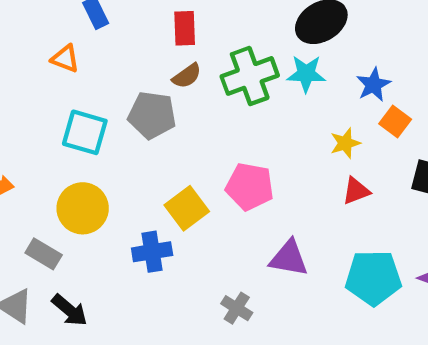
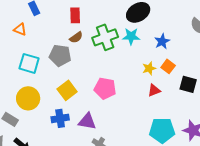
orange square: (395, 122) -> (168, 66), moved
yellow square: (187, 208) -> (67, 90), moved
purple triangle: (289, 258) -> (87, 121), moved

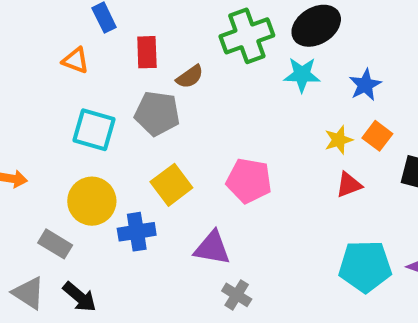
red rectangle: (75, 15) -> (147, 52), moved
green cross: (105, 37) -> (247, 36), moved
blue cross: (60, 118) -> (137, 232), moved

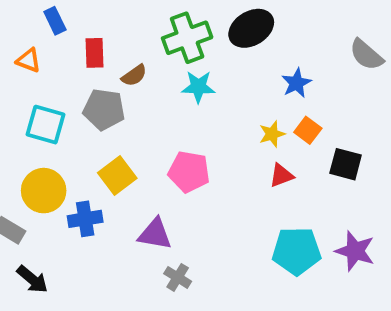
cyan star: (302, 75) -> (198, 87), moved

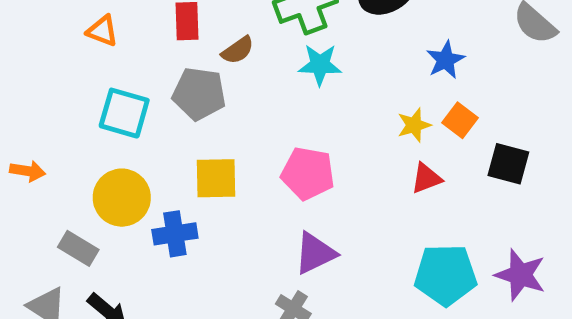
yellow square: (117, 176) -> (216, 178), turned 36
purple triangle: (155, 234) -> (315, 253), moved, turned -36

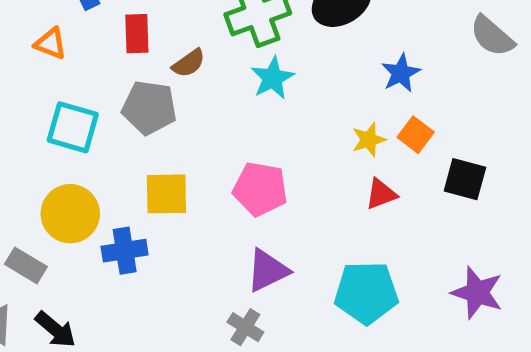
cyan star: (320, 65) -> (273, 78), turned -30
cyan pentagon: (446, 275) -> (366, 293), moved

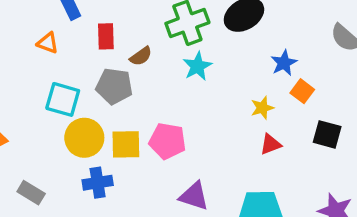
orange square: (416, 135) -> (302, 91), moved
pink pentagon: (260, 189) -> (167, 141), moved
yellow circle: (70, 214) -> (84, 138), moved
purple triangle: (268, 270) -> (194, 196), turned 44

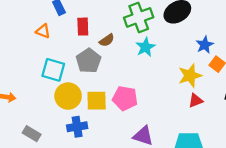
gray pentagon: (114, 86) -> (89, 61), turned 30
yellow star: (262, 108) -> (190, 76), size x1.5

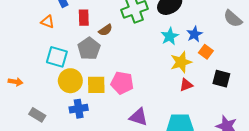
cyan star: (145, 47) -> (170, 36), moved

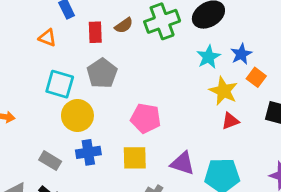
brown semicircle: (106, 30) -> (124, 25), moved
yellow star: (181, 62) -> (223, 91), turned -30
yellow square: (96, 85) -> (135, 158), moved
gray rectangle: (37, 115) -> (50, 161), moved
purple triangle: (139, 117) -> (183, 163), moved

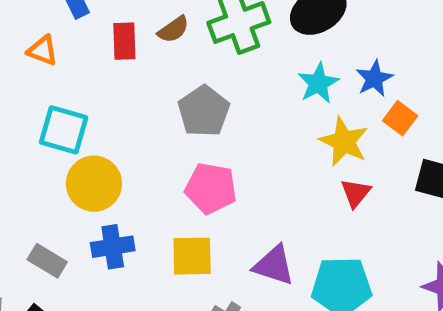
gray pentagon: (102, 73) -> (204, 111), moved
red triangle: (230, 121) -> (356, 193), turned -30

